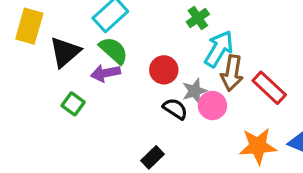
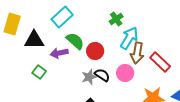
green semicircle: (114, 50) -> (75, 41), moved
black triangle: (65, 52) -> (34, 40), turned 40
gray star: (195, 91) -> (89, 77), moved

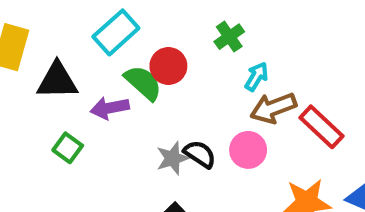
cyan arrow: (129, 38) -> (256, 76), size x0.6
red circle: (95, 51) -> (168, 66), moved
brown arrow: (137, 53) -> (273, 108), turned 60

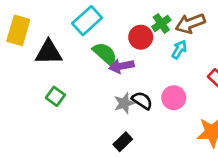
red circle: (168, 66) -> (141, 37), moved
purple arrow: (110, 108) -> (121, 66), moved
brown arrow: (273, 108) -> (190, 23), moved

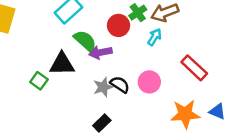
black triangle: (49, 52) -> (62, 64), moved

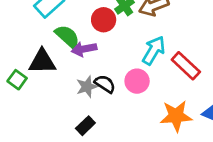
cyan arrow: (154, 37) -> (154, 50), moved, size x1.5

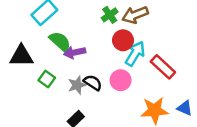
red circle: (104, 20) -> (123, 40), moved
black triangle: (42, 62) -> (21, 56), moved
green square: (17, 80) -> (47, 79), moved

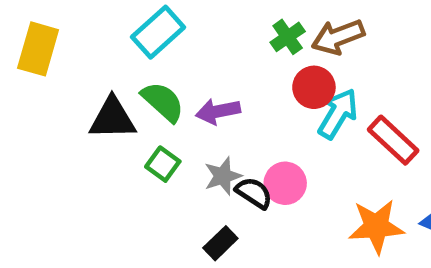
green semicircle: (60, 41) -> (163, 102), moved
pink circle: (121, 80) -> (285, 183), moved
black semicircle: (93, 83) -> (254, 193), moved

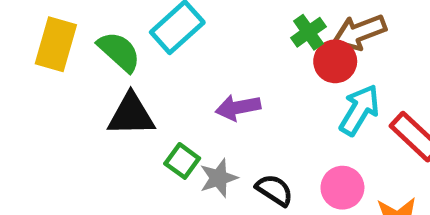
red circle: (314, 87) -> (335, 61), moved
green semicircle: (163, 102) -> (119, 52), moved
gray star: (223, 176) -> (219, 178), moved
pink circle: (285, 183) -> (342, 188), moved

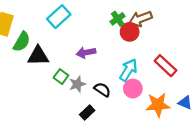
green semicircle: (119, 52) -> (22, 42), moved, turned 78
cyan arrow: (359, 110) -> (128, 70), moved

